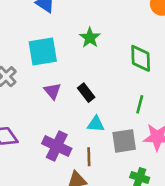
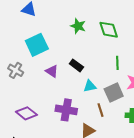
green star: (90, 38) -> (78, 26), moved
brown line: (89, 157) -> (101, 110), moved

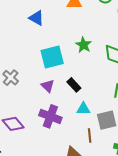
cyan square: (37, 45) -> (52, 57), moved
purple cross: (66, 110) -> (50, 116), moved

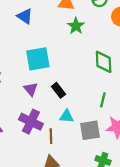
green star: (83, 45) -> (76, 26), moved
brown line: (90, 135) -> (51, 136), moved

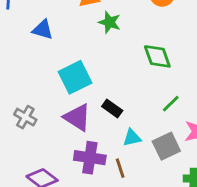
purple triangle: (31, 89) -> (77, 117), size x1.5
green line: (103, 100) -> (171, 104), turned 48

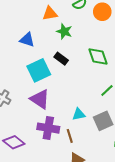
blue triangle: (43, 30) -> (27, 40), moved
black rectangle: (112, 109) -> (61, 59), moved

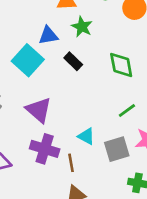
blue triangle: (27, 40) -> (48, 35), moved, turned -35
cyan square: (39, 70) -> (28, 60), moved, turned -30
cyan triangle: (79, 114) -> (86, 136), turned 32

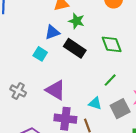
cyan square: (28, 60) -> (40, 54), size x0.6
black rectangle: (73, 61) -> (75, 48), size x1.5
green line: (127, 111) -> (110, 80), moved

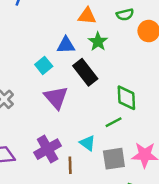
green diamond: (112, 44) -> (126, 98), moved
purple triangle: (56, 90) -> (56, 98), moved
purple cross: (65, 119) -> (48, 149), turned 35

